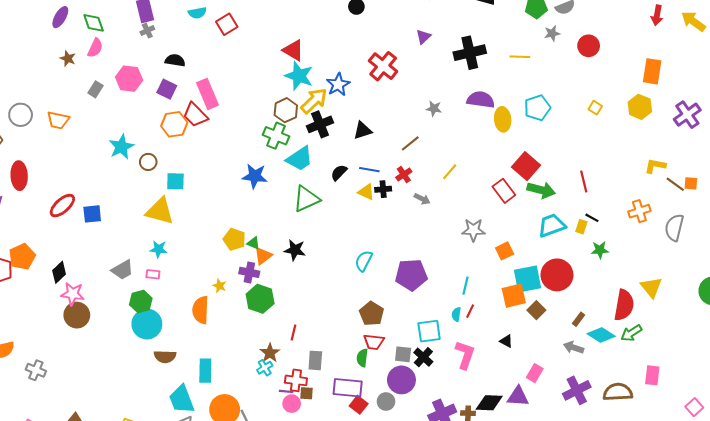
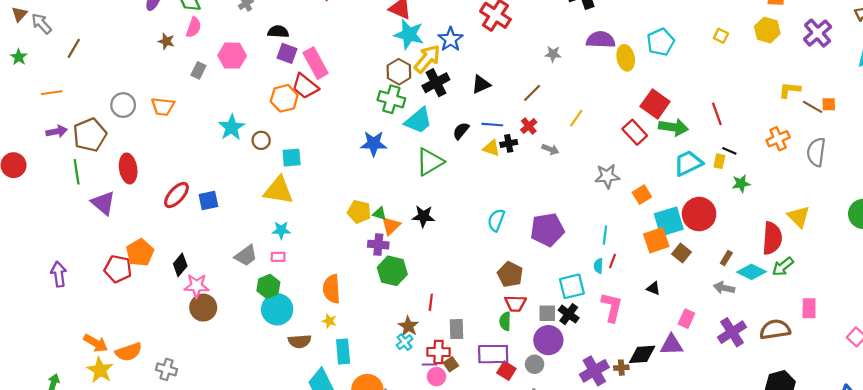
purple square: (167, 89) -> (287, 53), moved
yellow star: (219, 286) -> (329, 321), moved
brown square: (307, 393) -> (451, 364), turned -32

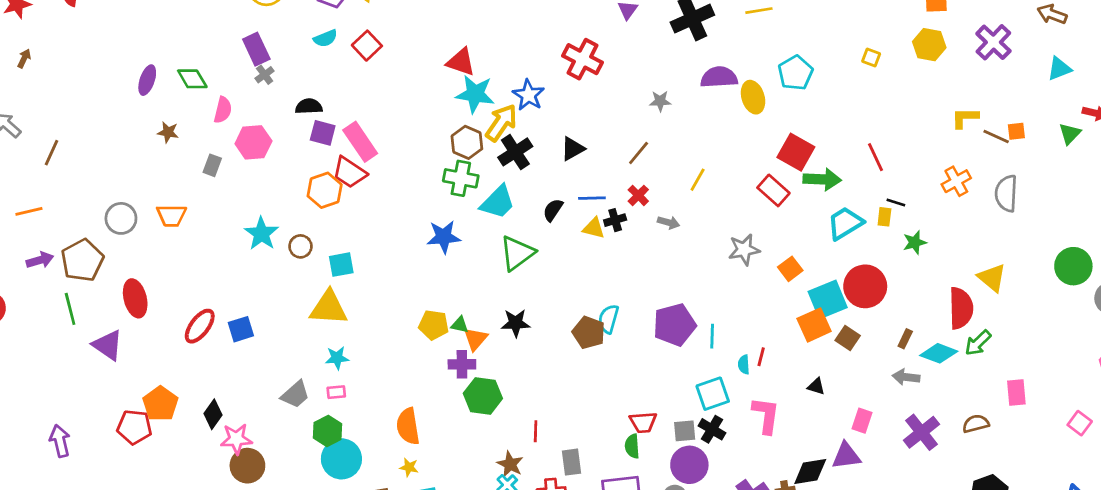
pink semicircle: (194, 27) -> (223, 110), moved
cyan line: (605, 235) -> (712, 336), moved
brown pentagon: (510, 274) -> (589, 332), moved
brown semicircle: (775, 330) -> (976, 424), size x0.7

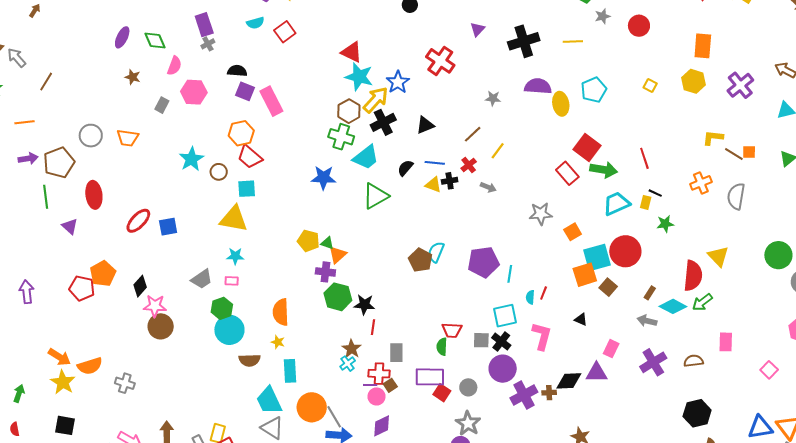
red trapezoid: (350, 172) -> (250, 157), moved
yellow line: (698, 180) -> (498, 151), moved
black star: (516, 323) -> (364, 305), moved
purple triangle: (108, 345) -> (70, 226), size x0.7
purple circle: (689, 465) -> (503, 369), moved

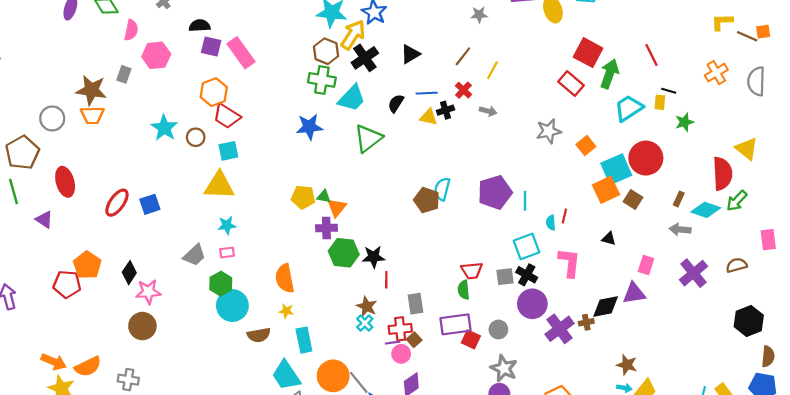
brown star: (133, 77) -> (91, 90), moved, size x1.8
green arrow: (604, 170) -> (609, 74), turned -72
brown circle: (161, 326) -> (142, 326), moved

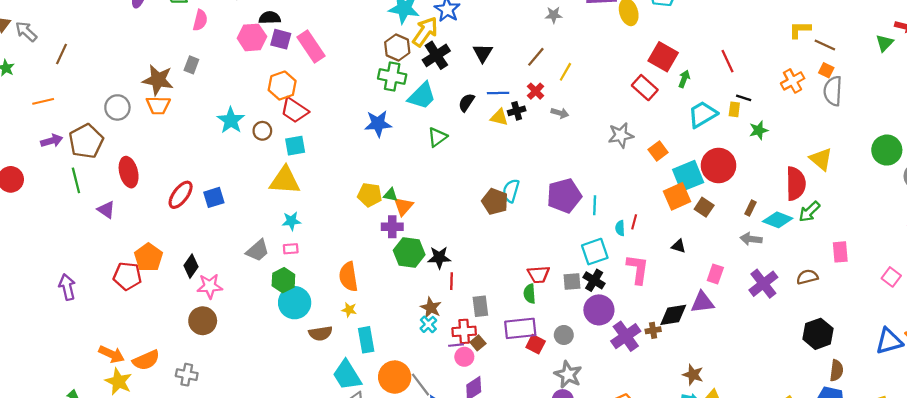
orange square: (763, 32) -> (826, 70), moved, turned 32
black triangle: (410, 54) -> (483, 53), turned -30
pink hexagon: (156, 55) -> (252, 37), moved
green arrow: (609, 74) -> (684, 79), size x0.6
green triangle: (368, 138) -> (437, 137), size x0.7

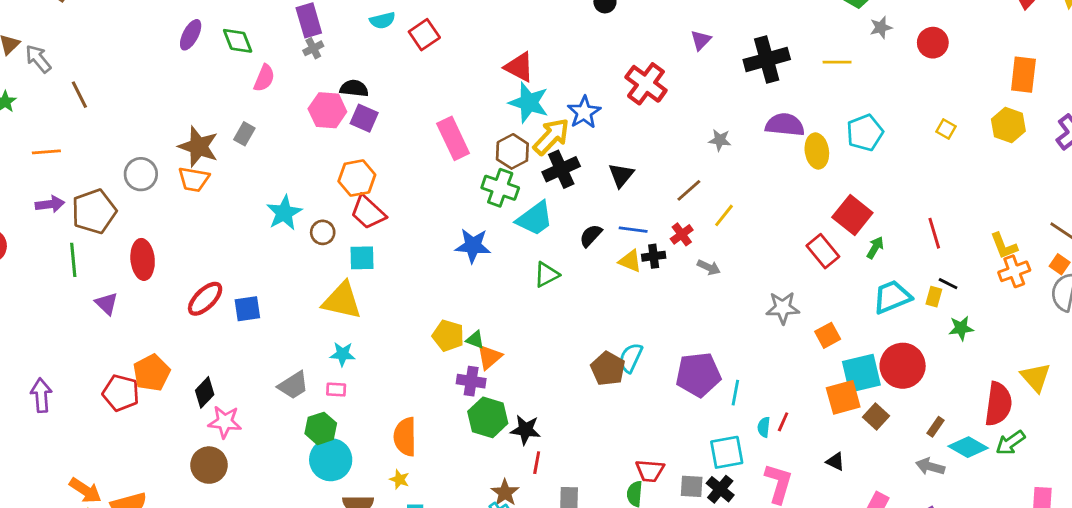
yellow L-shape: (800, 30) -> (1004, 246), moved, turned -120
pink rectangle: (311, 46) -> (453, 138), moved
brown line: (62, 54) -> (79, 95), turned -60

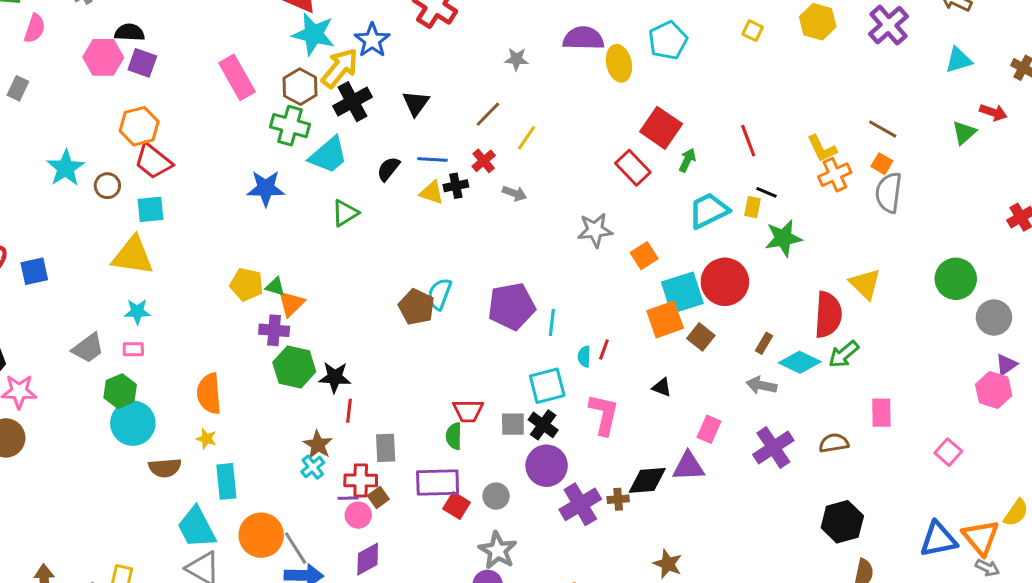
green star: (961, 328) -> (783, 238), size x1.4

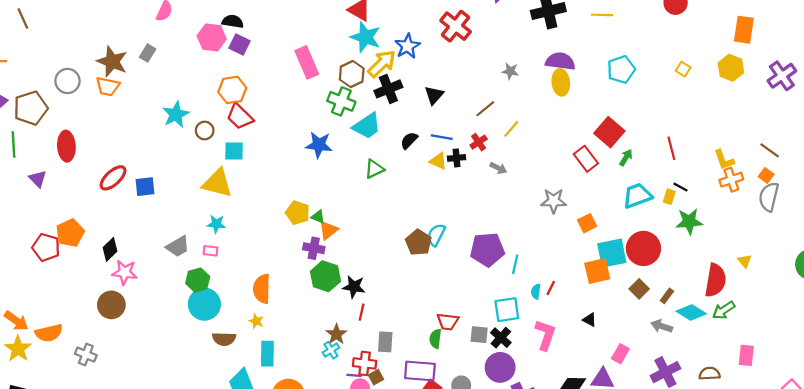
yellow ellipse: (619, 63) -> (561, 82), moved
yellow triangle: (865, 284) -> (745, 261), size x0.6
brown square: (701, 337) -> (639, 289), moved

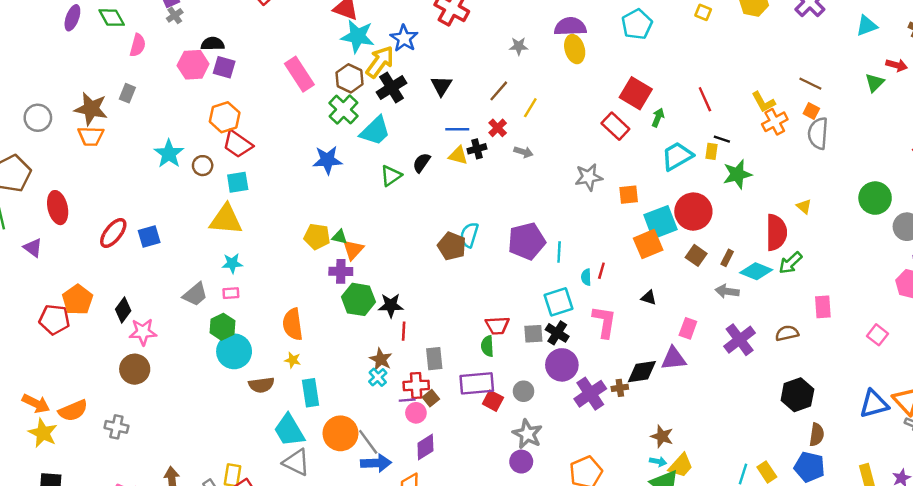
gray circle: (67, 81) -> (38, 118), moved
green cross: (341, 101) -> (343, 109), turned 32
black semicircle: (409, 140) -> (421, 163), moved
orange square: (587, 223) -> (629, 195), turned 30

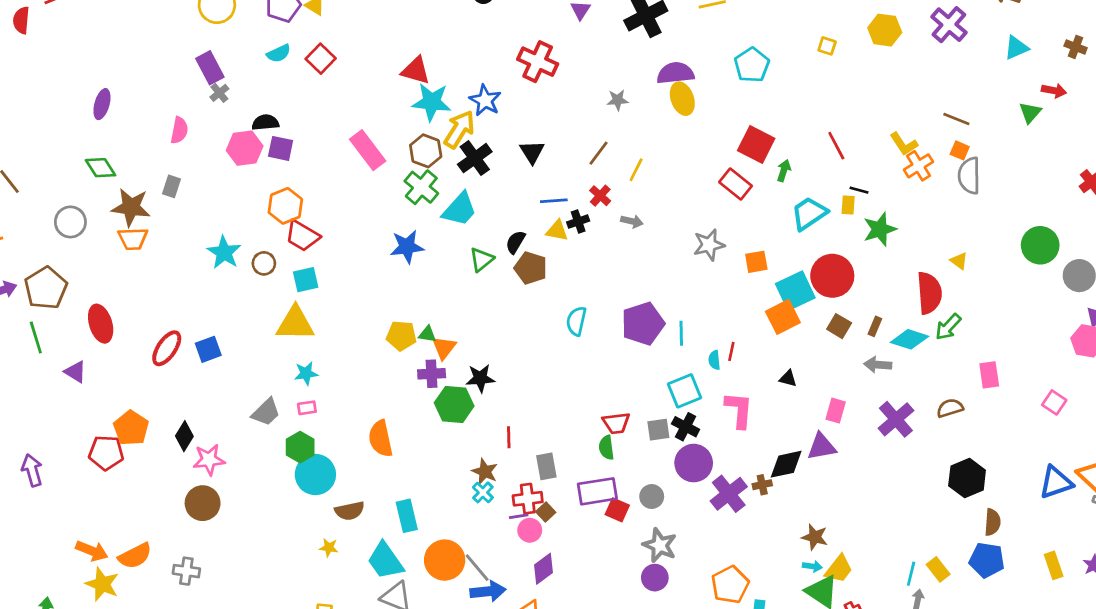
green diamond: (112, 18) -> (100, 168), moved
brown pentagon: (452, 246) -> (531, 268), moved
black star: (391, 305) -> (480, 378), moved
yellow star: (293, 360) -> (329, 548), moved

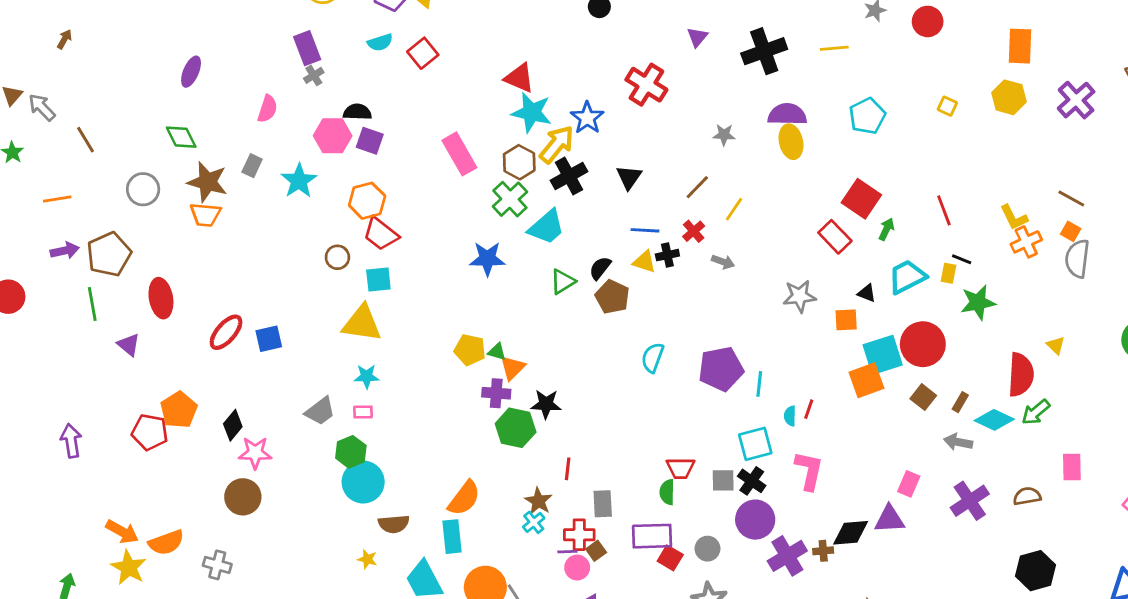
cyan star: (224, 252) -> (299, 181), moved
black triangle: (788, 378) -> (867, 293), moved
orange semicircle: (381, 439) -> (464, 498), moved, turned -138

